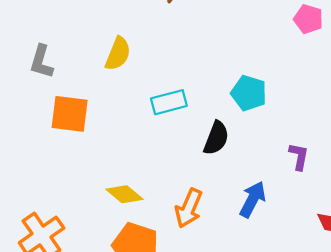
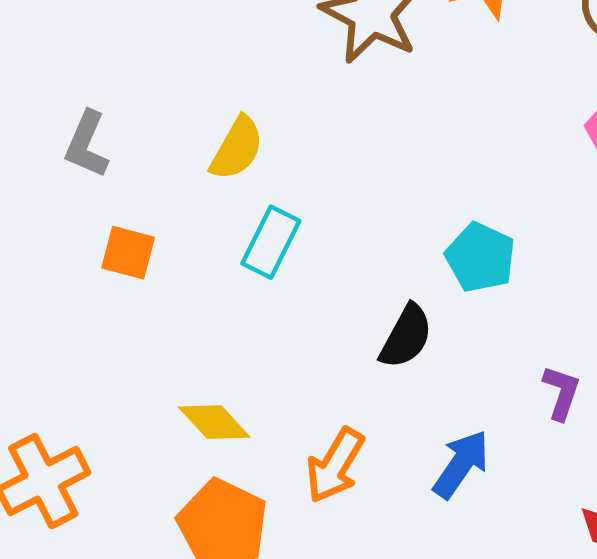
cyan rectangle: (169, 102) -> (271, 242), moved, turned -56
orange square: (70, 114) -> (128, 253), size x0.7

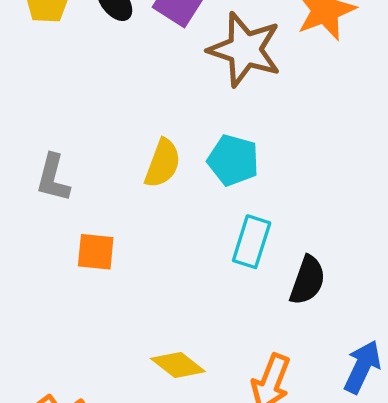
cyan rectangle: (271, 242) -> (252, 242), moved
cyan pentagon: (480, 257) -> (233, 160), moved

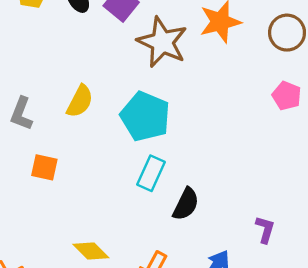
cyan pentagon: (233, 160) -> (145, 116), size x1.4
yellow semicircle: (163, 163) -> (80, 101), moved

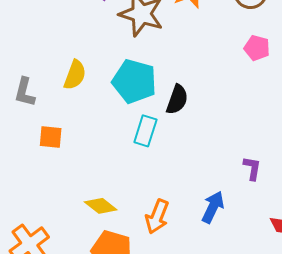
black semicircle: (186, 204) -> (177, 99), moved

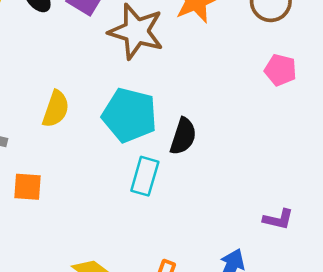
purple L-shape: (252, 168) -> (278, 219), turned 95

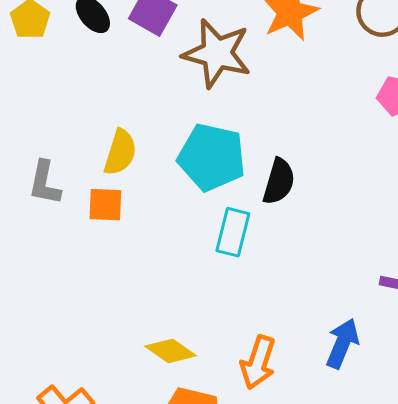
orange square: (28, 187) -> (105, 205), moved

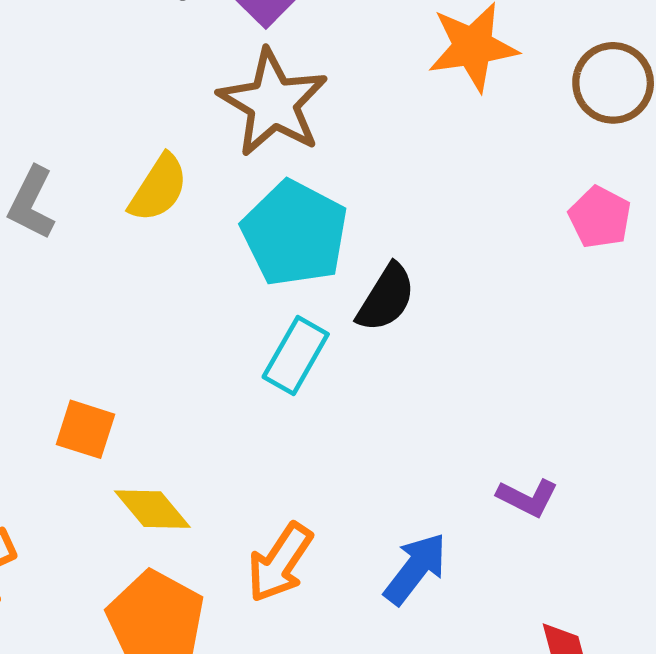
brown star: (217, 53) -> (273, 103), moved
orange square: (105, 205) -> (86, 429), moved

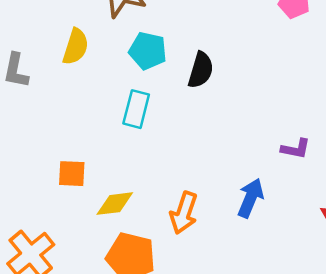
cyan pentagon: (295, 233) -> (148, 51), size x0.7
cyan rectangle: (296, 356) -> (136, 109), moved
yellow diamond: (152, 509) -> (115, 204), turned -42

